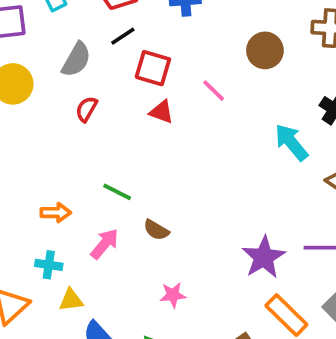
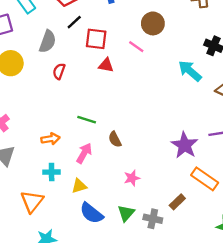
brown circle: (265, 50) -> (153, 23), moved
brown semicircle: (156, 230) -> (115, 139), turned 42
yellow triangle: (71, 300) -> (79, 186), moved

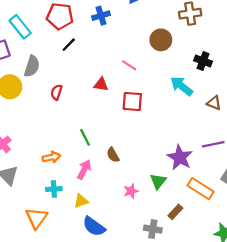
brown circle: (153, 23) -> (161, 40), moved
red square: (96, 39) -> (132, 101), moved
gray semicircle: (48, 42) -> (32, 66), moved
green line: (87, 120) -> (85, 137), turned 48
green triangle: (126, 213) -> (158, 181), moved

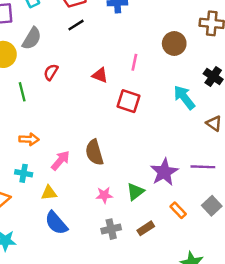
pink line: (129, 65) -> (134, 62), turned 56
green line: (85, 137) -> (22, 92), moved
brown semicircle: (113, 155) -> (94, 152), size x1.5
orange rectangle: (201, 189) -> (178, 210), size x0.6
gray cross: (153, 229) -> (111, 229), moved, turned -36

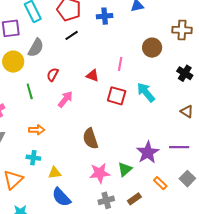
cyan arrow: (184, 97) -> (146, 92), moved
pink arrow: (60, 161) -> (65, 99), moved
pink star: (104, 195) -> (100, 173), size x1.5

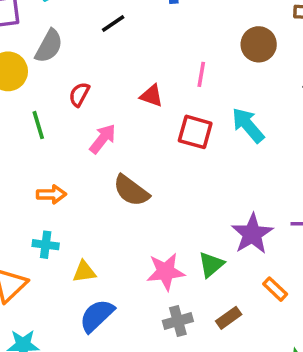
brown semicircle: (90, 139) -> (131, 191), moved, turned -35
blue semicircle: (61, 197) -> (97, 316), turned 90

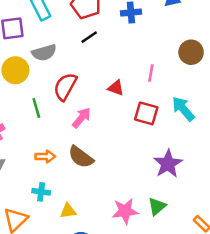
gray semicircle: (49, 46) -> (44, 53), turned 45
red semicircle: (79, 94) -> (65, 87), size x1.6
brown semicircle: (131, 191) -> (81, 157), moved
purple star: (252, 234) -> (168, 164), moved

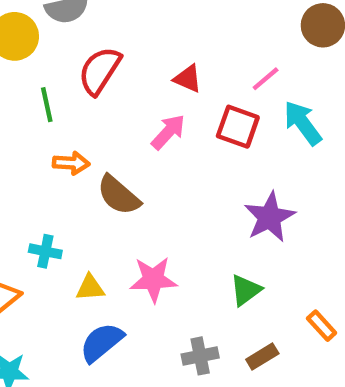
pink line: (151, 73) -> (266, 79), moved, turned 36
pink arrow: (81, 118) -> (168, 132), moved
orange arrow: (45, 157) -> (71, 163), moved
pink star: (125, 211) -> (153, 279), moved

